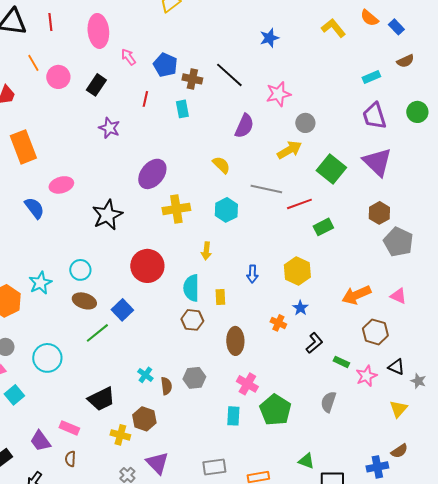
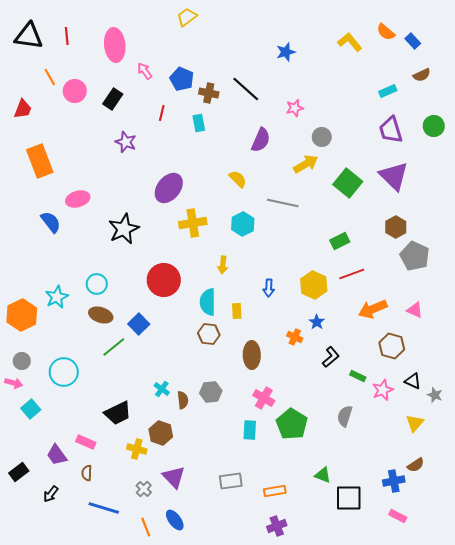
pink star: (278, 94) -> (295, 108), size x0.7
red line: (299, 204) -> (352, 274), moved

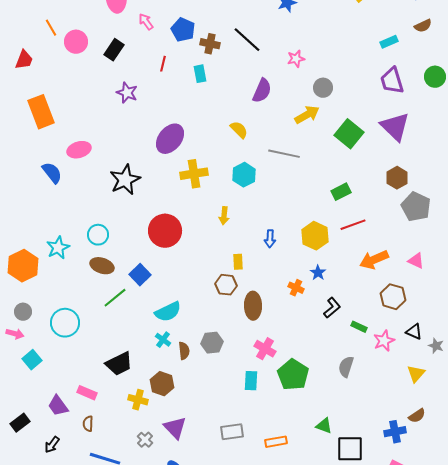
cyan semicircle: (208, 302) -> (168, 312), moved, turned -116
brown hexagon: (209, 334) -> (226, 285), moved

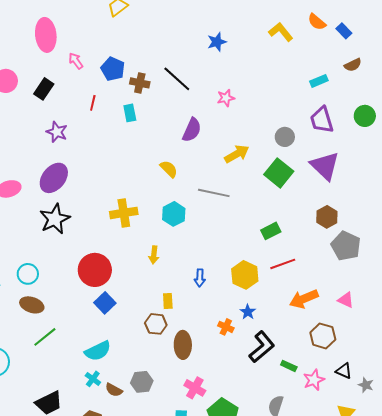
gray circle: (323, 88) -> (285, 137), moved
purple ellipse: (170, 139) -> (54, 178), moved
blue square: (140, 275) -> (105, 303), moved
black L-shape: (332, 308) -> (262, 347), size x1.5
brown semicircle: (184, 351) -> (114, 390), turned 126

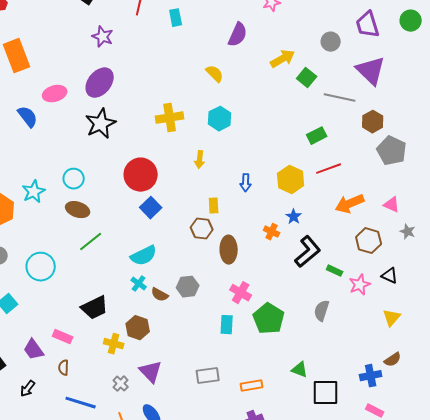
green square: (279, 173) -> (307, 78), moved, size x0.7
gray line: (214, 193) -> (340, 98), moved
gray star: (366, 385) -> (408, 232), moved

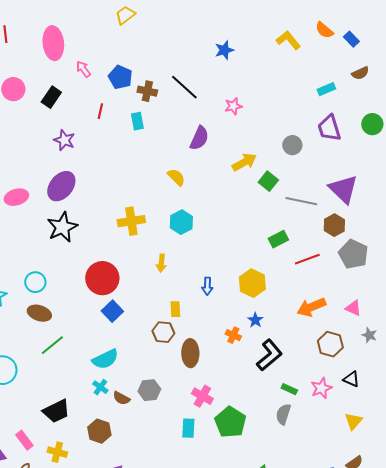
purple triangle: (371, 71) -> (343, 189), moved
red line: (329, 169) -> (307, 259), moved
green rectangle: (335, 271) -> (289, 389), moved
pink rectangle: (63, 337) -> (24, 440), turned 30
yellow cross: (114, 344) -> (57, 452), moved

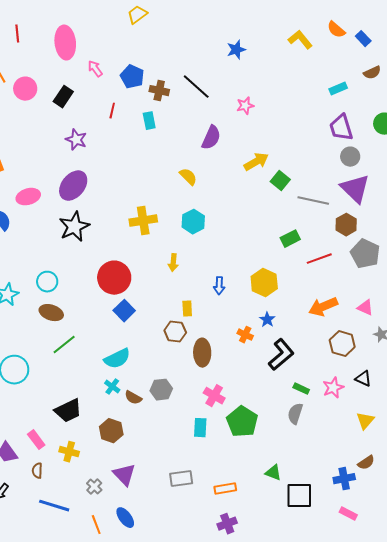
gray circle: (292, 145) -> (350, 157), moved

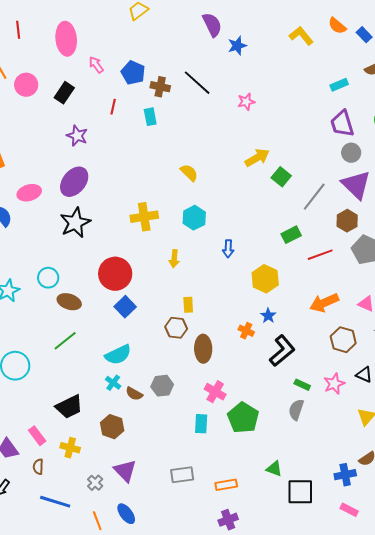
purple semicircle: (211, 138) -> (212, 25), moved, turned -50
gray line: (313, 201) -> (314, 197), turned -64
blue arrow: (219, 286) -> (228, 249), moved
brown ellipse: (51, 313) -> (69, 302), moved

